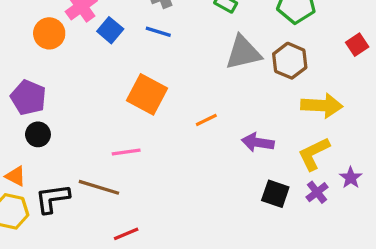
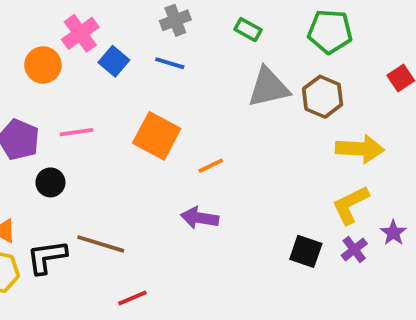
orange line: (206, 120) -> (211, 166), moved
black circle: (38, 134) -> (50, 182), moved
purple arrow: (258, 142) -> (200, 218), moved
pink line: (126, 152) -> (77, 132), moved

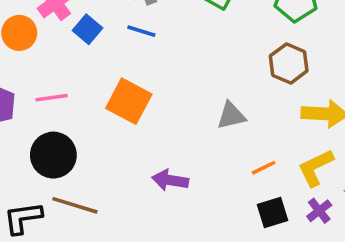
gray triangle: (268, 87) -> (231, 116), moved, size x0.7
orange line: (211, 166) -> (264, 168), moved
black circle: (50, 182) -> (53, 155), moved, size x1.6
black square: (306, 251) -> (273, 213), turned -36

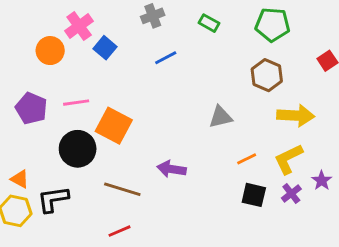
blue line: (141, 31) -> (166, 58), moved, turned -45
orange square: (129, 101) -> (114, 126), moved
brown line: (75, 205) -> (122, 189), moved
black square: (273, 213) -> (254, 195), turned 30

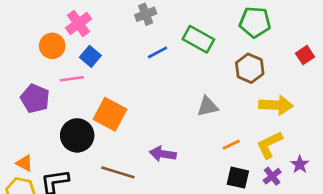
green rectangle: (209, 23) -> (198, 39), moved, size x1.6
blue square: (105, 48) -> (90, 56), moved
pink line: (76, 103) -> (72, 79), moved

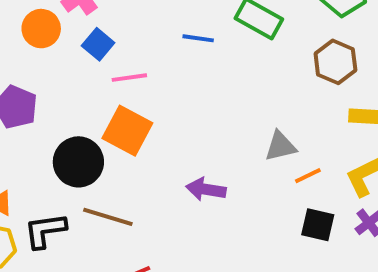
blue line: (157, 52) -> (198, 38), turned 36
pink line: (72, 79) -> (129, 78), moved
gray triangle: (208, 106) -> (280, 146), moved
brown line: (118, 172) -> (108, 217), moved

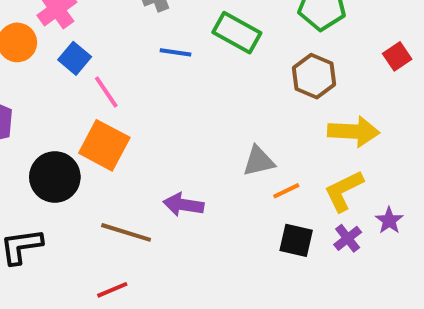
pink line: (129, 78) -> (106, 92), turned 64
brown line: (108, 217) -> (126, 232), moved

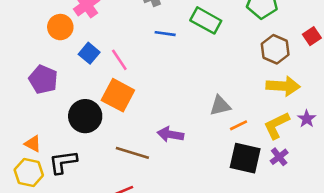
blue square: (75, 58) -> (89, 53), moved
brown hexagon: (314, 76) -> (275, 49), moved
purple star: (389, 221) -> (307, 119), moved
black square: (296, 240) -> (245, 158), size x1.4

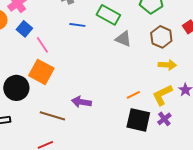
blue square: (89, 53) -> (24, 29), moved
yellow arrow: (283, 86) -> (167, 65), size x0.7
gray triangle: (220, 106) -> (123, 39), moved, turned 36

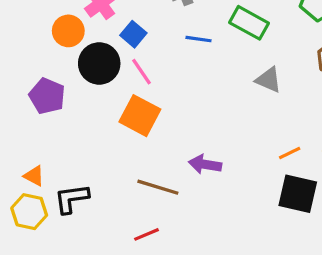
blue square: (24, 29) -> (133, 34), moved
gray triangle: (123, 39) -> (269, 80), moved
black circle: (16, 88) -> (99, 63), moved

